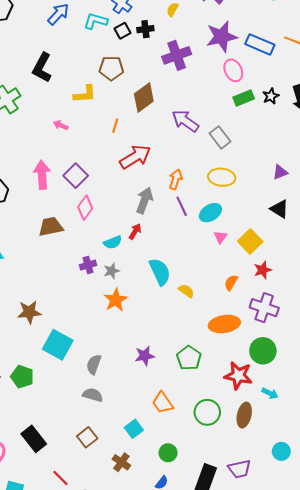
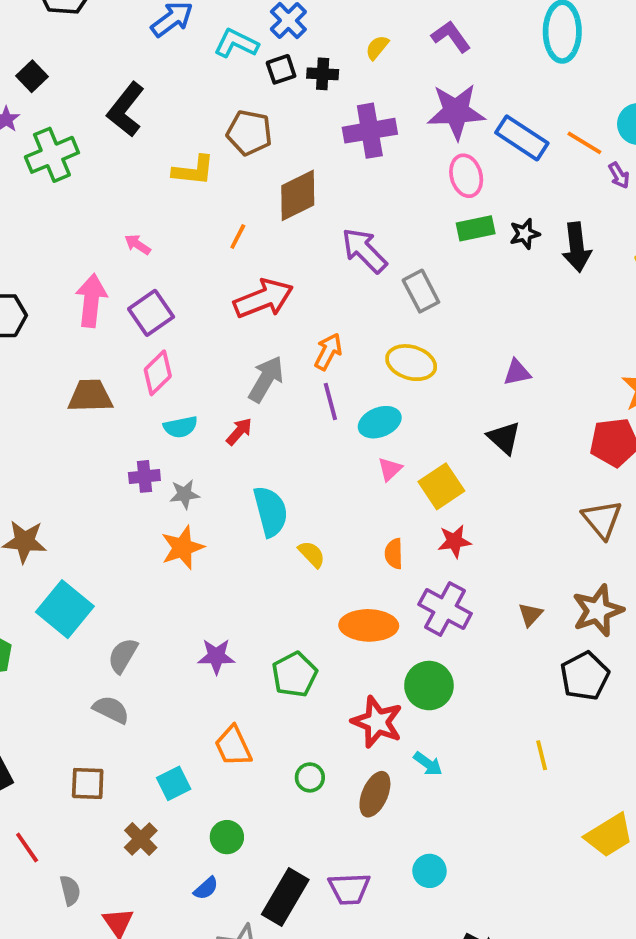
pink arrow: (61, 125) -> (138, 245), moved
cyan semicircle: (113, 242) -> (180, 427), moved
orange semicircle: (231, 283) -> (394, 554), turned -42
green circle: (207, 412) -> (310, 777), size x0.6
brown square: (87, 437) -> (88, 783), turned 30

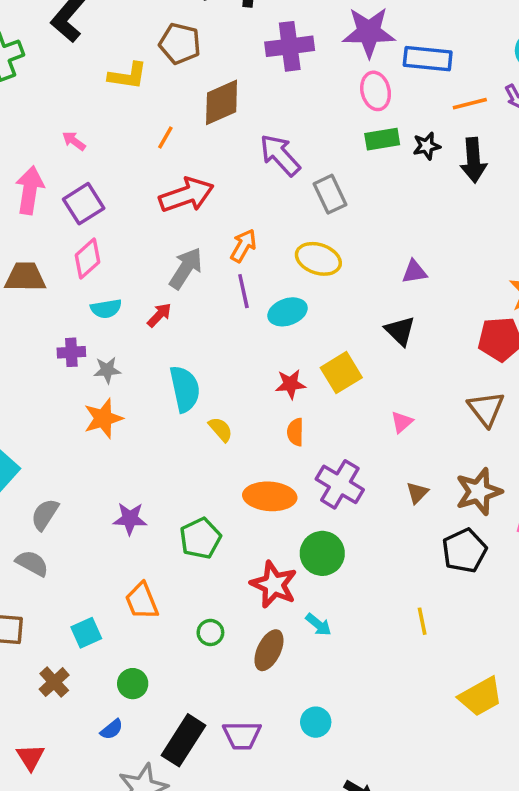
blue rectangle: (522, 138) -> (428, 59), turned -30
orange line: (584, 143) -> (470, 104), moved, turned -48
pink triangle: (390, 469) -> (402, 422), moved
red star: (454, 541) -> (290, 384), moved

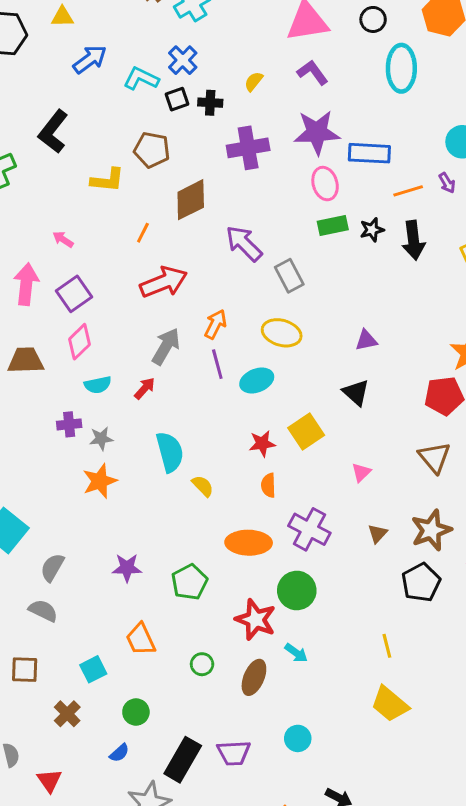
yellow trapezoid: (481, 697) -> (390, 704), moved, turned 72

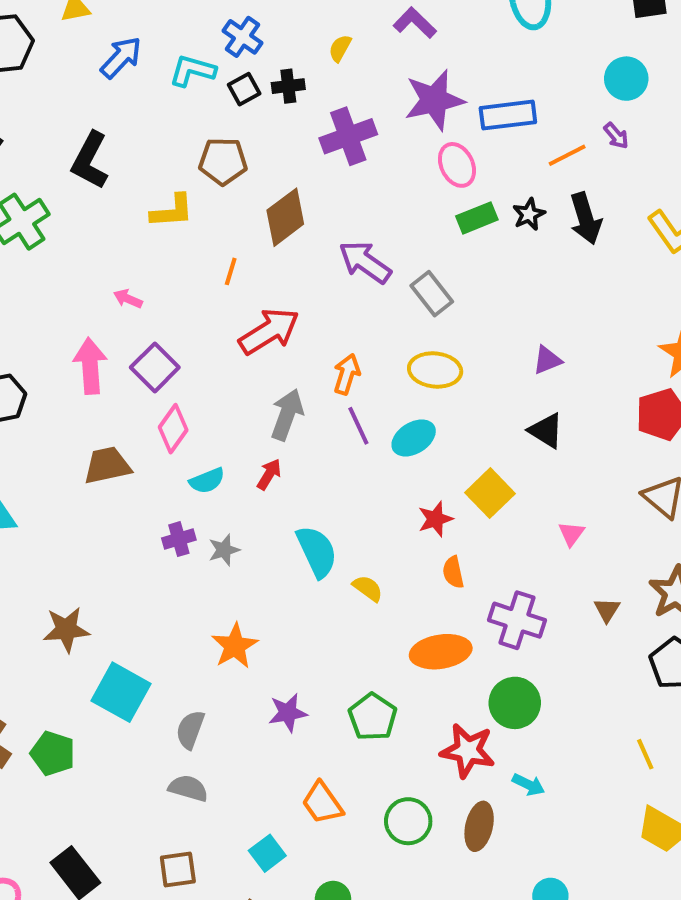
orange star: (100, 481) -> (235, 646), moved
green circle: (202, 664) -> (408, 821), size x1.5

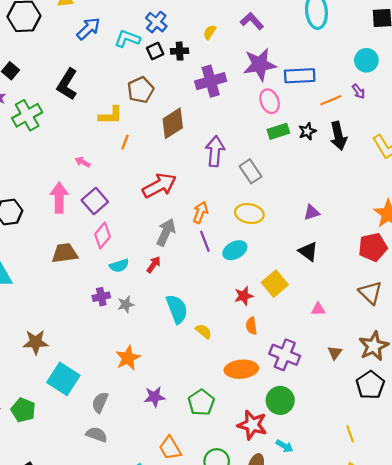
brown pentagon: (223, 161) -> (141, 90), turned -30
purple arrow: (365, 262) -> (215, 151), turned 56
orange line: (231, 271) -> (125, 142), moved
pink triangle: (571, 534) -> (318, 309), turned 48

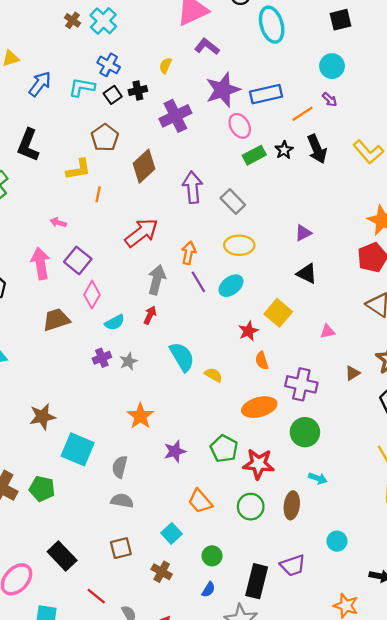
brown triangle: (335, 353) -> (353, 373), turned 32
red star: (252, 425) -> (259, 464), moved

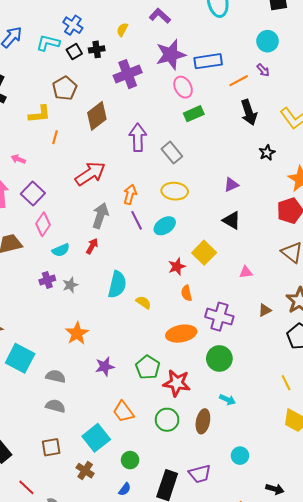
black star: (284, 150) -> (267, 153), moved
cyan semicircle: (182, 357) -> (117, 285), turned 40
gray semicircle: (120, 467) -> (56, 376), turned 84
cyan square: (171, 533) -> (96, 438), size x1.5

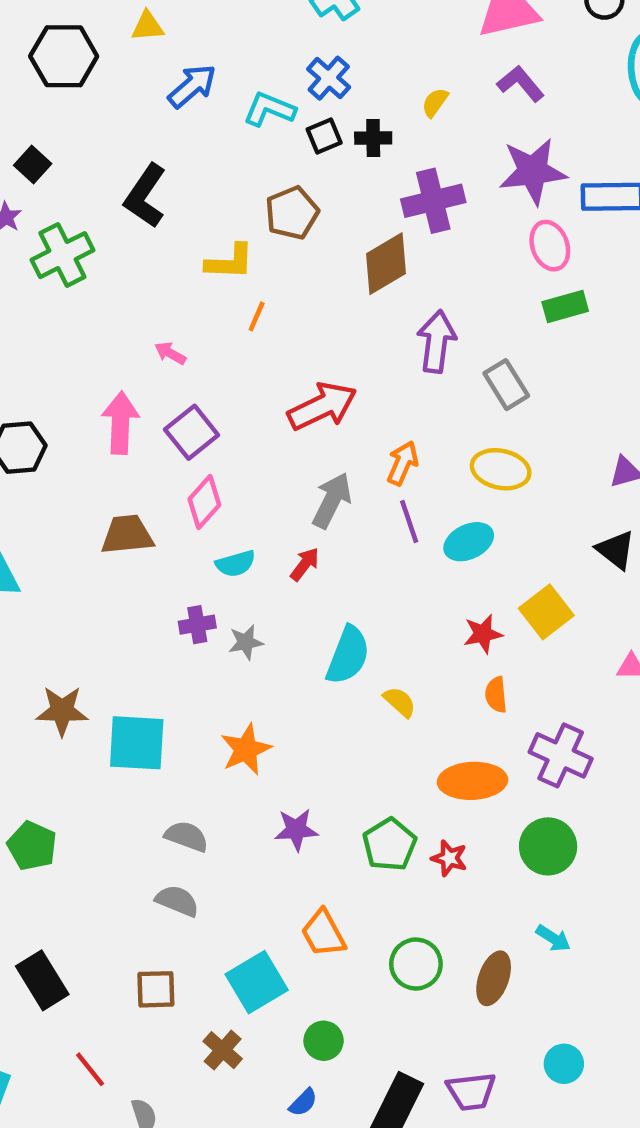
brown diamond: (97, 116) -> (386, 264), moved
cyan square: (20, 358) -> (137, 743), moved, turned -32
red star: (177, 383) -> (449, 858), moved, size x0.6

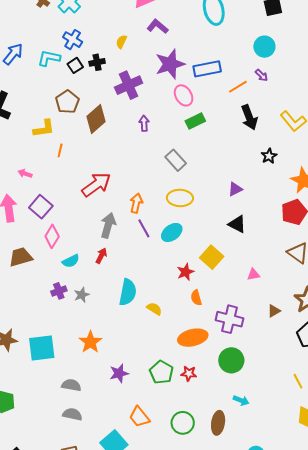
brown diamond: (386, 264) -> (96, 119), moved
purple arrow: (436, 342) -> (144, 123), moved, size x0.6

